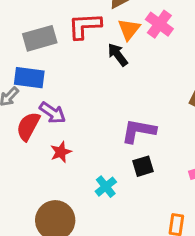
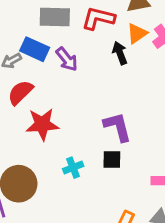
purple arrow: (52, 113) -> (67, 59), moved
purple L-shape: (139, 131) -> (118, 127), turned 48
red star: (61, 152) -> (42, 124), size x1.6

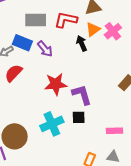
red star: (42, 124) -> (56, 84), moved
cyan cross: (73, 168) -> (52, 124), size x1.6

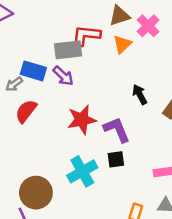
gray rectangle: (36, 20) -> (68, 50), moved
pink cross: (113, 31) -> (148, 26), moved
black arrow: (82, 43) -> (140, 94), moved

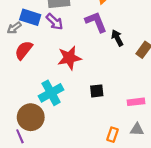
purple L-shape: (117, 130) -> (96, 22), moved
cyan cross: (82, 171) -> (51, 93), moved

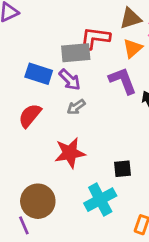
gray arrow: (14, 28) -> (76, 107), moved
red star: (69, 58) -> (70, 153), moved
cyan cross: (51, 93) -> (100, 200), moved

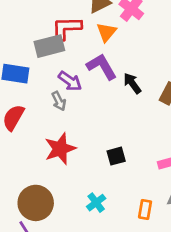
purple arrow: (70, 80) -> (70, 81), moved
gray arrow: (76, 107) -> (59, 101), turned -72
cyan cross: (100, 200) -> (96, 203), moved, size x0.6

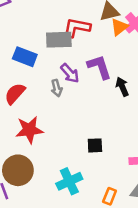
orange triangle: (106, 32) -> (119, 27), moved
red star: (60, 149) -> (29, 130), moved
cyan cross: (96, 203) -> (69, 181), size x1.5

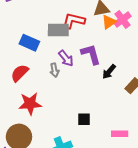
black arrow: (122, 87) -> (109, 72), turned -119

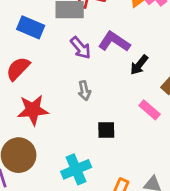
purple L-shape: (91, 54) -> (114, 42), turned -40
gray arrow: (54, 70) -> (84, 91), moved
pink rectangle: (120, 134) -> (150, 110), moved, turned 42

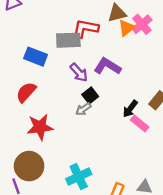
black arrow: (139, 65) -> (130, 109), moved
gray arrow: (84, 91) -> (83, 109), turned 70
black square: (106, 130) -> (90, 95), moved, turned -35

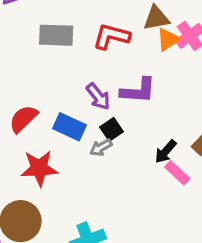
gray rectangle: (68, 40) -> (56, 35), moved
blue rectangle: (36, 57) -> (69, 127), moved
purple L-shape: (107, 66) -> (138, 91), turned 148

